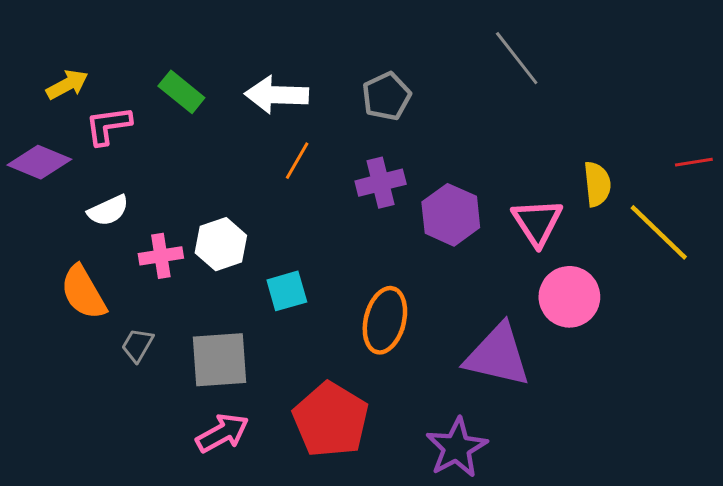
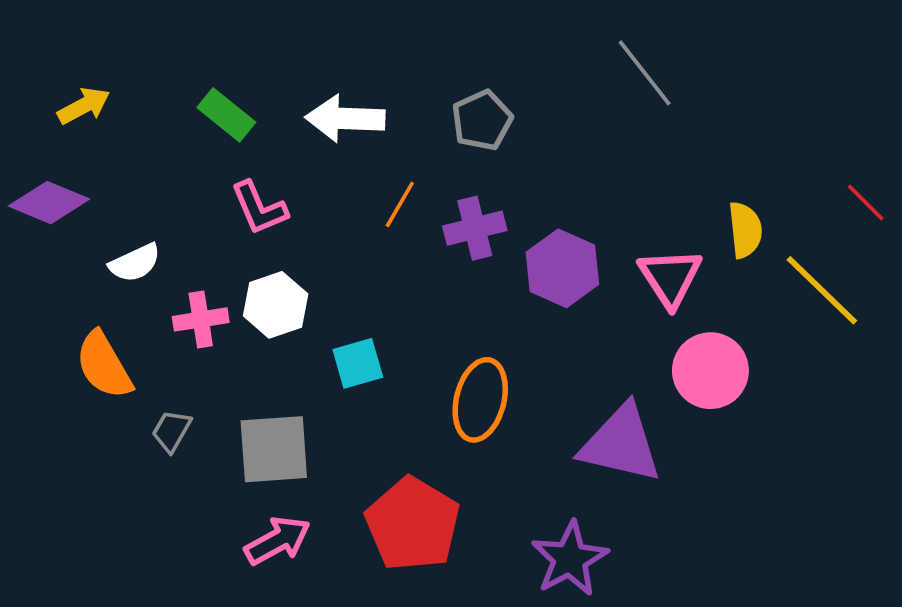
pink L-shape: (108, 126) -> (259, 208), moved, turned -105
orange line: (297, 161) -> (400, 204), moved
red line: (694, 162) -> (866, 203), turned 54

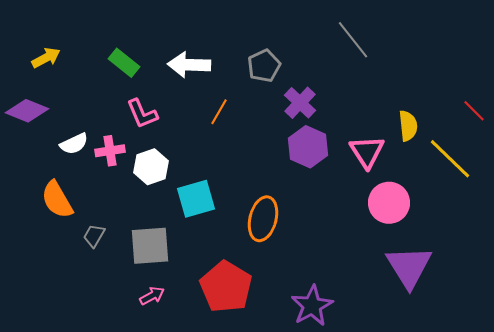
purple cross: (475, 228) -> (300, 103), moved, turned -32
pink cross: (201, 319) -> (110, 151), moved
cyan square: (358, 363) -> (196, 199), size x1.4
purple triangle: (621, 444) -> (409, 267), moved, turned 45
pink arrow: (277, 541) -> (152, 296), size x0.7

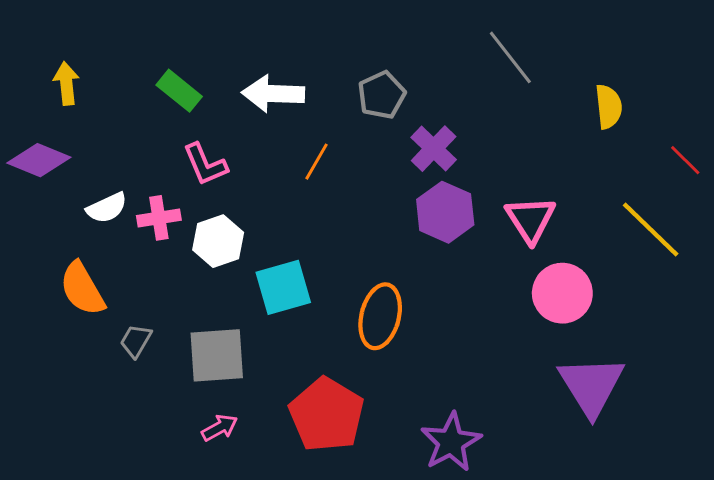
yellow arrow: (46, 58) -> (66, 83), turned -68
yellow semicircle: (408, 126) -> (609, 107), moved

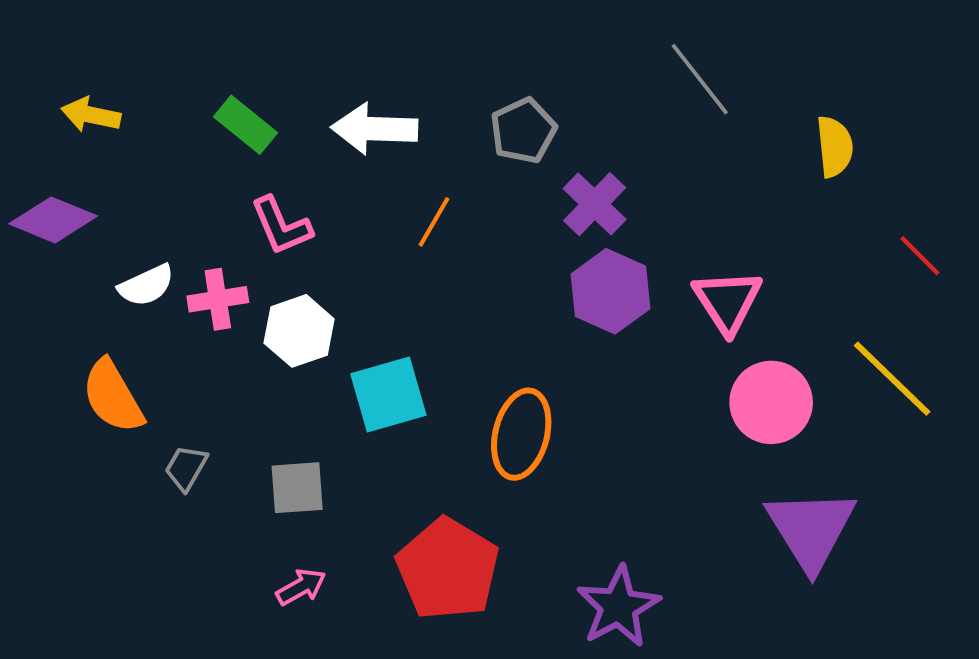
yellow arrow: (66, 83) -> (91, 115), turned -72
red line: (685, 160) -> (920, 256), moved
yellow line: (651, 230) -> (892, 379), moved
gray square: (217, 355) -> (297, 488), size x0.7

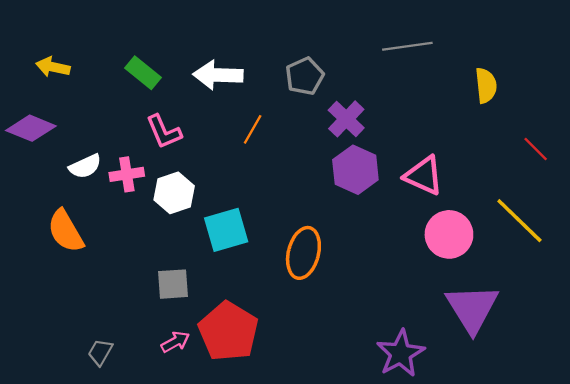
gray line: (700, 79) -> (407, 46), turned -60
pink triangle: (727, 301) -> (424, 176), turned -33
gray trapezoid: (186, 468) -> (100, 352), moved
red pentagon: (448, 569) -> (228, 331), moved
purple star: (618, 607) -> (400, 353), moved

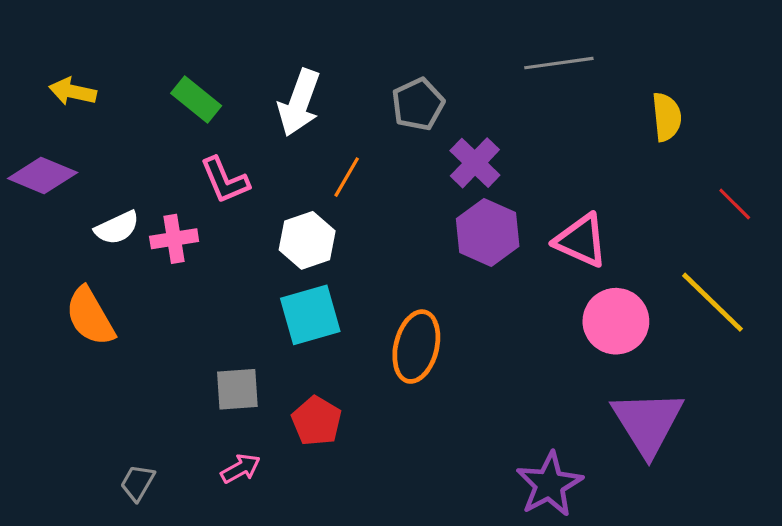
white arrow: (218, 75) -> (299, 103), turned -72
white hexagon: (174, 193) -> (307, 240), moved
red pentagon: (228, 331) -> (317, 421), moved, size x0.6

